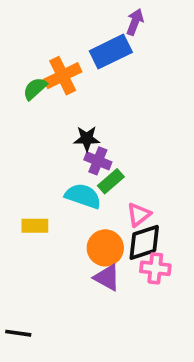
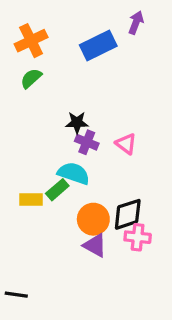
purple arrow: (135, 22) -> (136, 23), moved
orange cross: (63, 76) -> (31, 41), moved
green rectangle: (111, 181) -> (57, 190), moved
pink triangle: (139, 215) -> (126, 144), moved, turned -45

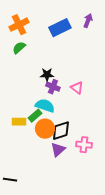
purple arrow: (136, 23) -> (88, 21), moved
black diamond: (128, 214) -> (61, 131), moved
orange circle: (93, 219) -> (45, 129), moved
purple triangle: (95, 245) -> (58, 150), turned 49

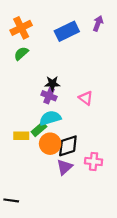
purple cross: (53, 87) -> (49, 96), moved
cyan semicircle: (45, 106) -> (50, 118), turned -36

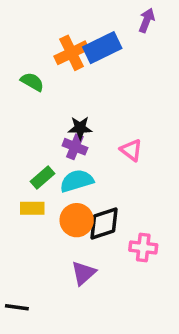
purple arrow: (98, 23) -> (147, 20), moved
orange cross: (21, 28) -> (72, 53), moved
green semicircle: (21, 53) -> (32, 82), turned 72
green rectangle: (39, 129) -> (42, 177), moved
purple triangle: (65, 167) -> (83, 273), moved

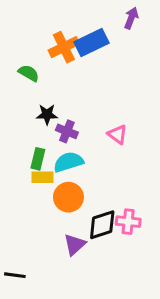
black star: (80, 128) -> (47, 114), moved
green rectangle: (42, 177) -> (38, 159), turned -35
yellow rectangle: (32, 208) -> (42, 177), moved
black diamond: (104, 224) -> (102, 225), moved

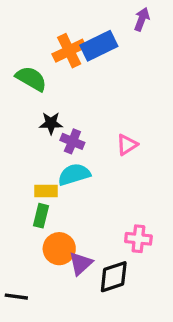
green semicircle: (29, 73) -> (31, 79), size x1.4
pink triangle: (117, 134) -> (127, 145), turned 50
green rectangle: (38, 159) -> (41, 216), moved
orange circle: (68, 197) -> (59, 249), moved
black diamond: (102, 225) -> (114, 277), moved

